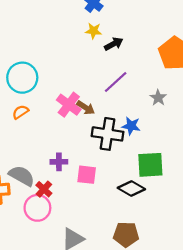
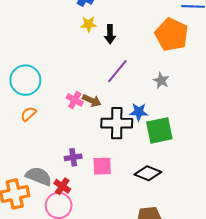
black arrow: (114, 44) -> (110, 34), turned 126
pink cross: (69, 105) -> (75, 100), size x0.7
green square: (150, 165) -> (159, 130), moved

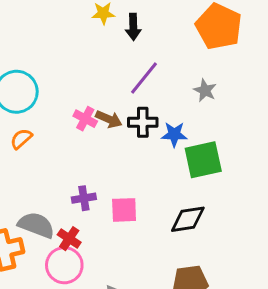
black cross: (117, 123) -> (143, 122), moved, size x0.7
black diamond: (148, 173) -> (188, 219), turned -30

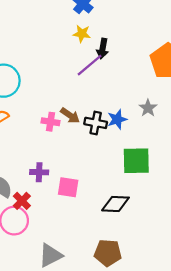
purple line: (144, 78) -> (90, 65), moved
pink cross: (85, 119) -> (51, 122), moved, turned -30
blue star: (174, 134) -> (117, 119), moved, turned -30

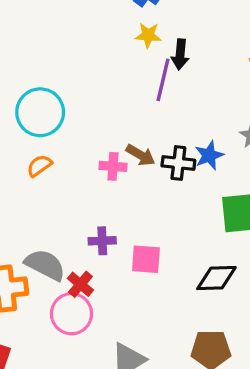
purple line: (90, 65) -> (163, 80), turned -32

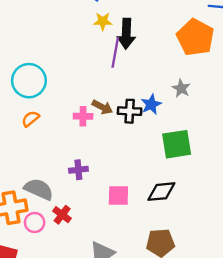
black arrow: (180, 54) -> (126, 34), size x1.4
pink square: (146, 259) -> (118, 196), moved
red cross: (80, 284) -> (62, 215), moved
pink circle: (71, 314) -> (35, 222), moved, size x0.7

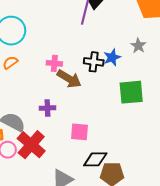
brown arrow: (102, 107) -> (69, 79), moved, size x1.4
black diamond: (161, 192) -> (95, 159), moved
red cross: (62, 215) -> (31, 145), size x1.8

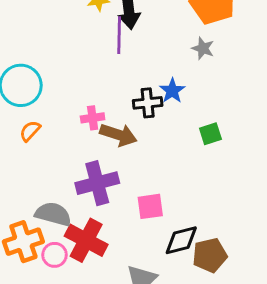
gray star: (138, 46) -> (203, 48), moved
green square: (131, 92) -> (210, 134), size x0.6
purple cross: (47, 108) -> (97, 183), size x1.8

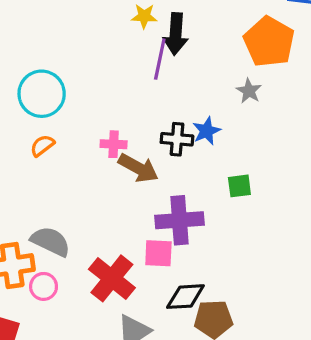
purple cross: (97, 183) -> (179, 220), moved
red cross: (86, 240) -> (112, 278), moved

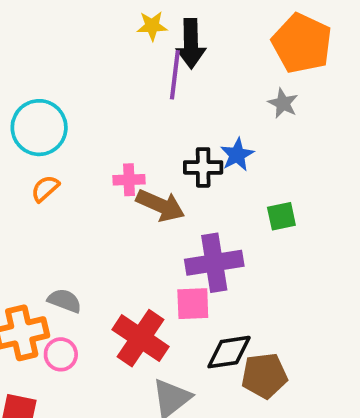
gray semicircle: (51, 241) -> (65, 301), size x0.7

